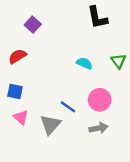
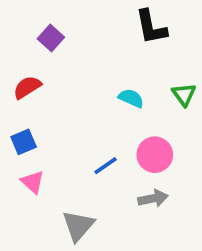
blue square: (15, 92) -> (24, 142), turned -35
blue line: (68, 107) -> (106, 166), turned -70
gray triangle: (50, 125) -> (78, 226), moved

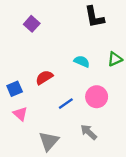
red semicircle: (27, 87) -> (44, 77), moved
green triangle: (184, 95) -> (115, 59), turned 42
gray arrow: (153, 198) -> (89, 132), moved, turned -126

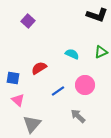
black L-shape: (94, 17) -> (97, 15), moved, turned -60
blue square: (15, 89) -> (13, 78), turned 32
gray triangle: (49, 141) -> (32, 124), moved

